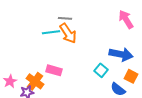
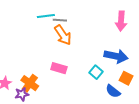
pink arrow: (126, 19) -> (121, 21), turned -144
cyan line: (51, 32) -> (46, 16), moved
pink rectangle: (54, 70) -> (59, 68), moved

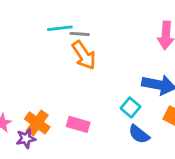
pink rectangle: (59, 68) -> (78, 124), moved
blue semicircle: (113, 91) -> (139, 134), moved

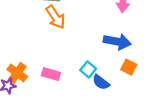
cyan square: (130, 107) -> (88, 69), moved

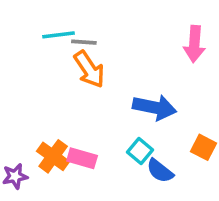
blue arrow: (117, 42) -> (155, 107), moved
orange cross: (17, 73) -> (53, 156), moved

